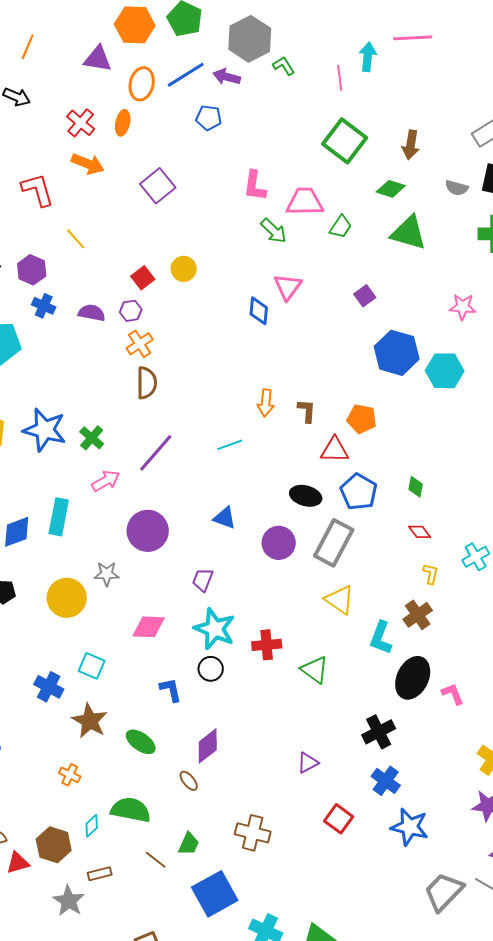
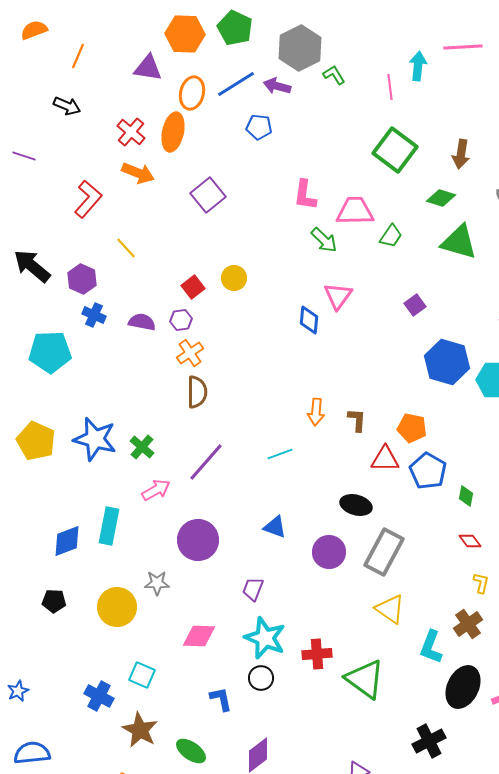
orange ellipse: (123, 123) -> (173, 132), size x1.5
red L-shape: (38, 190) -> (88, 199), turned 57
blue pentagon: (359, 492) -> (428, 471), moved
green triangle: (315, 670) -> (365, 679), size x1.4

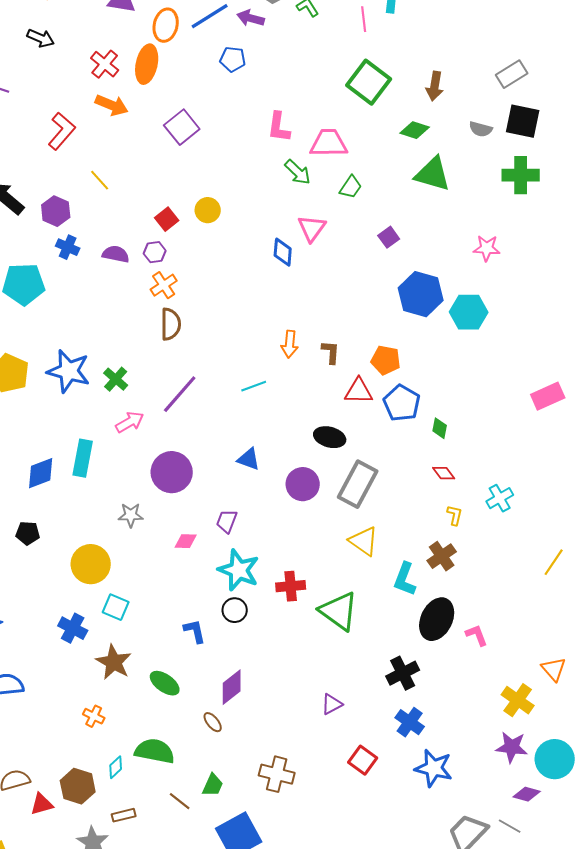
green trapezoid: (391, 236) -> (351, 187), moved
yellow circle: (117, 607) -> (91, 564), moved
pink diamond: (199, 636) -> (186, 541), moved, size x0.7

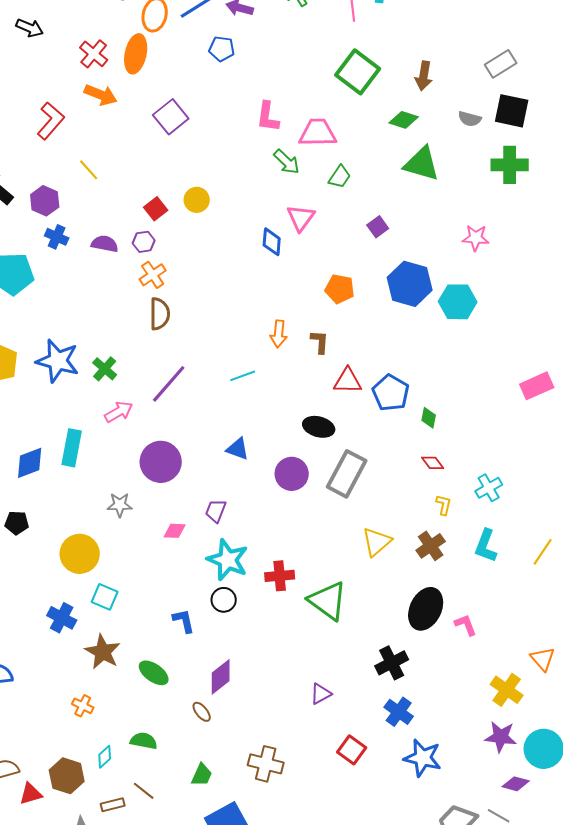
orange pentagon: (386, 360) -> (340, 289), moved
yellow triangle: (364, 541) -> (377, 542), moved, turned 44
cyan L-shape: (405, 579) -> (486, 546), moved
green semicircle: (155, 751) -> (144, 741), size x0.7
brown line: (180, 801) -> (144, 791), moved

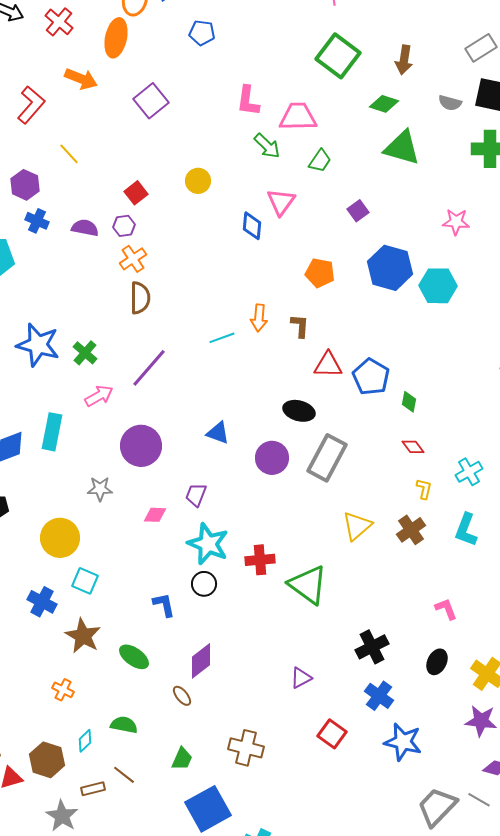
red cross: (94, 54) -> (59, 22), moved
yellow circle: (197, 200) -> (198, 181), moved
cyan line: (243, 376) -> (222, 338), moved
black ellipse: (426, 609) -> (437, 662), moved, size x0.6

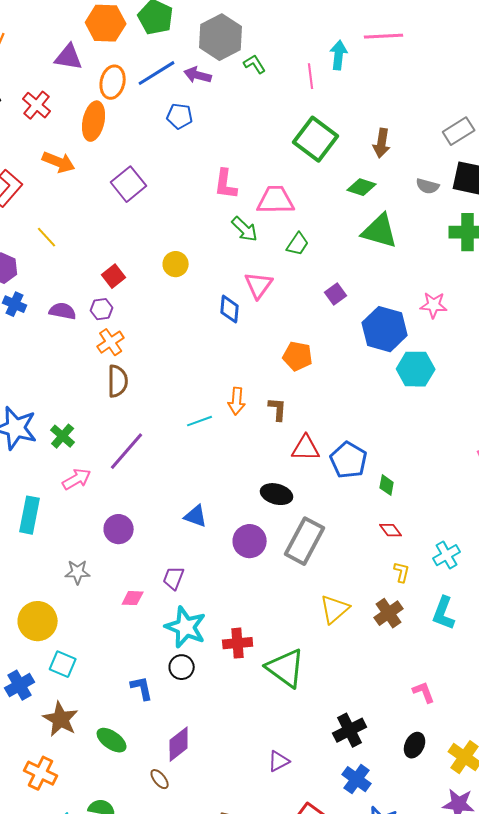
blue hexagon: (390, 268) -> (385, 329), moved
purple circle: (141, 446) -> (119, 529), size x0.7
blue cross: (42, 602) -> (20, 685), turned 32
orange cross: (63, 690) -> (41, 773), size x1.5

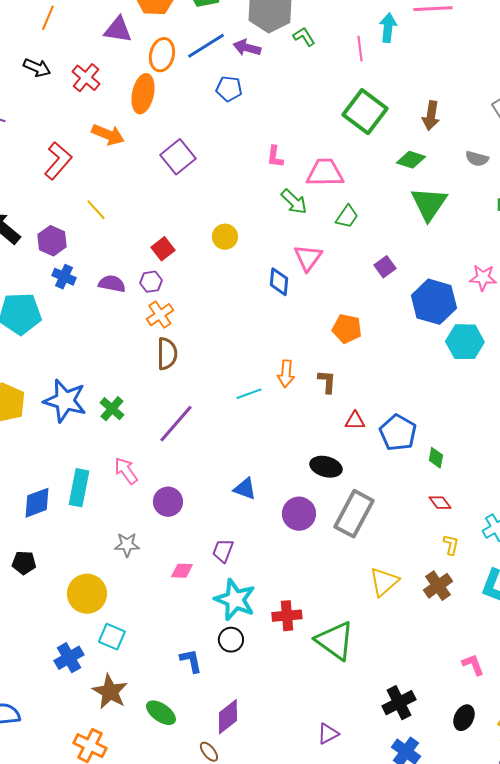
pink L-shape: (226, 184) -> (275, 157), size x0.7
green triangle: (380, 231) -> (429, 204), turned 48
red triangle: (306, 448) -> (355, 421), size x0.7
pink arrow: (77, 479) -> (126, 471), moved, turned -96

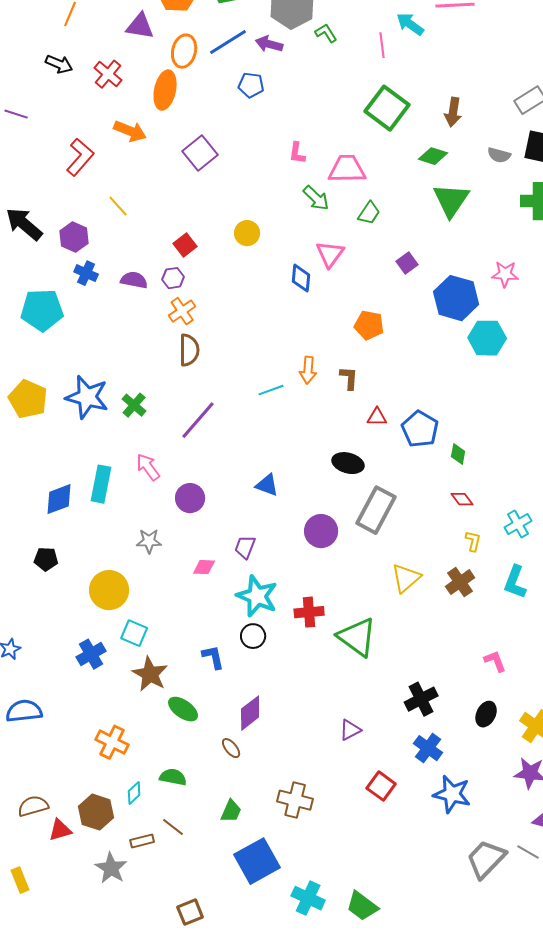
cyan arrow: (388, 28) -> (410, 24), turned -60
purple circle: (299, 514) -> (321, 531), moved
brown star: (110, 692) -> (150, 674), moved

